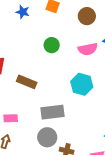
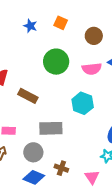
green circle: (52, 45) -> (56, 62), size x1.6
gray circle: (47, 137) -> (33, 152), moved

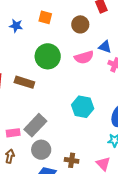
brown rectangle: (28, 96) -> (24, 82), moved
cyan hexagon: (83, 103) -> (83, 107), moved
gray rectangle: (51, 128) -> (35, 125), moved, turned -35

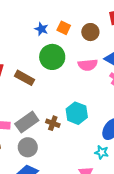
orange square: (45, 17) -> (64, 28), moved
blue star: (16, 26) -> (41, 29), moved
brown cross: (72, 160) -> (53, 123), moved

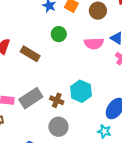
green circle: (52, 57) -> (59, 34), size x0.6
gray circle: (28, 147) -> (58, 127), moved

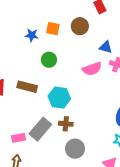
pink semicircle: (94, 43) -> (92, 69), moved
cyan hexagon: (81, 91) -> (59, 98), moved

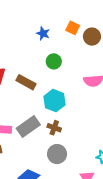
orange square: (53, 29) -> (73, 28), moved

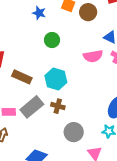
brown rectangle: (26, 82) -> (22, 77), moved
gray circle: (57, 154) -> (74, 132), moved

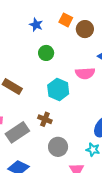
cyan hexagon: (56, 79) -> (58, 90), moved
gray rectangle: (32, 107) -> (17, 132), moved

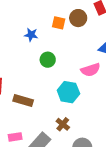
brown circle: (85, 29) -> (78, 18), moved
brown cross: (45, 119) -> (63, 124), turned 32

